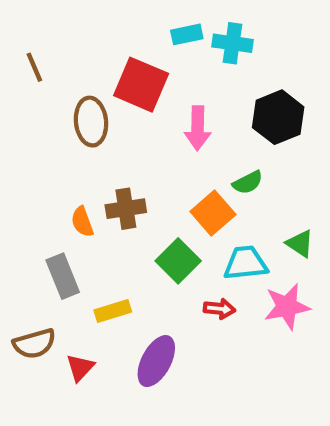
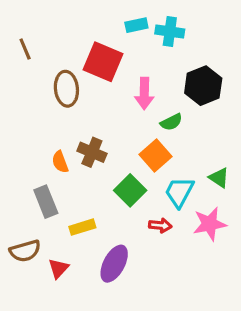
green semicircle: (248, 183) -> (171, 122), moved
brown cross: (126, 209) -> (92, 152), turned 32
cyan trapezoid: (246, 263) -> (179, 192), turned -56

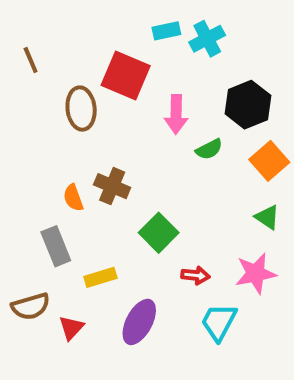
cyan cross: (170, 31) -> (207, 39), turned -36
orange square: (155, 156) -> (269, 161), moved
cyan trapezoid: (179, 192) -> (219, 322), moved

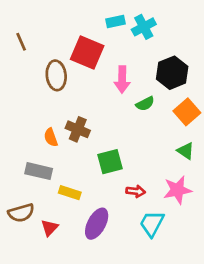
green square: (159, 233) -> (110, 162), turned 30
gray rectangle: (56, 246) -> (39, 171), turned -55
yellow rectangle: (100, 277) -> (70, 193), turned 35

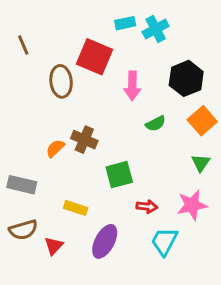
green semicircle: (145, 104) -> (156, 124), moved
orange semicircle: (51, 137) -> (55, 148), turned 66
green triangle: (186, 151) -> (201, 163), turned 30
gray rectangle: (39, 171) -> (22, 185), moved

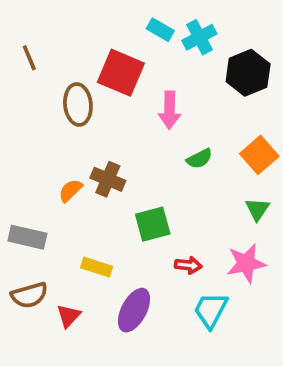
cyan rectangle: (125, 23) -> (160, 30), turned 42
black hexagon: (186, 78) -> (248, 73), moved

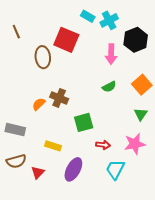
pink arrow: (170, 110) -> (111, 54), moved

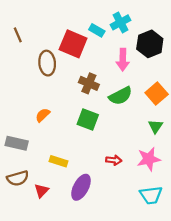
cyan rectangle: (88, 16) -> (97, 30), moved
green semicircle: (109, 87) -> (120, 96), size x1.5
brown cross: (59, 98) -> (89, 83), moved
green square: (84, 122) -> (88, 120), moved, turned 36
cyan trapezoid: (115, 169) -> (151, 195), moved, turned -125

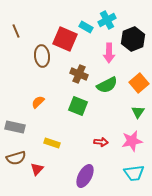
purple ellipse: (81, 187) -> (85, 176), moved

